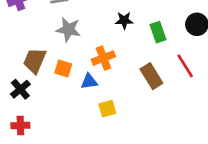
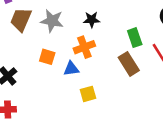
black star: (124, 20) -> (92, 20), moved
green rectangle: (158, 32) -> (135, 38), moved
brown trapezoid: (35, 61) -> (21, 20), moved

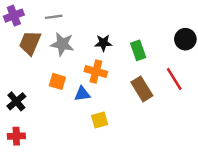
green rectangle: (135, 38) -> (138, 50), moved
orange cross: (84, 47) -> (96, 71), turned 36

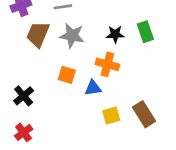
green rectangle: (138, 50) -> (145, 32), moved
brown rectangle: (142, 89) -> (144, 114), moved
red cross: (16, 136) -> (24, 132), turned -35

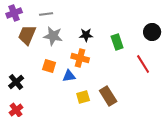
green rectangle: (145, 32) -> (117, 42), moved

